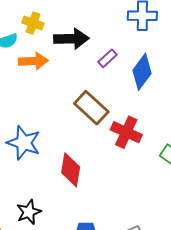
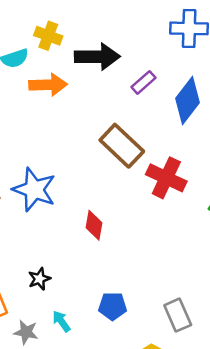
red diamond: (71, 170) -> (94, 225), size x0.7
black star: (29, 212) -> (39, 279), size x0.7

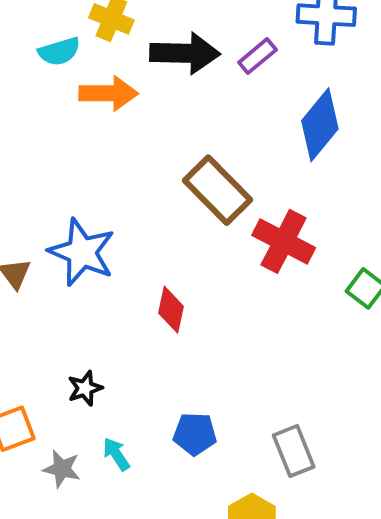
purple rectangle: (143, 82) -> (257, 56), moved

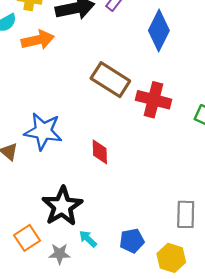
black star: (85, 388) -> (62, 206), size x2.0
blue pentagon: (195, 434) -> (132, 241), moved
gray rectangle: (294, 451) -> (186, 214), turned 36

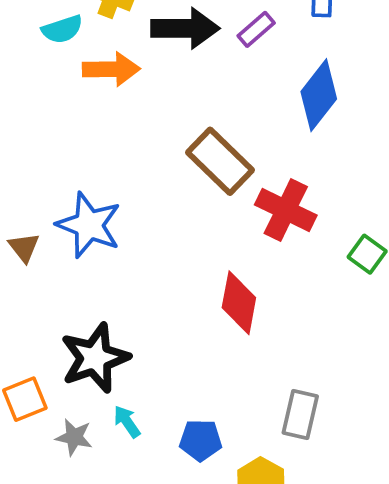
red diamond: (100, 152) -> (239, 303), moved, size x1.4

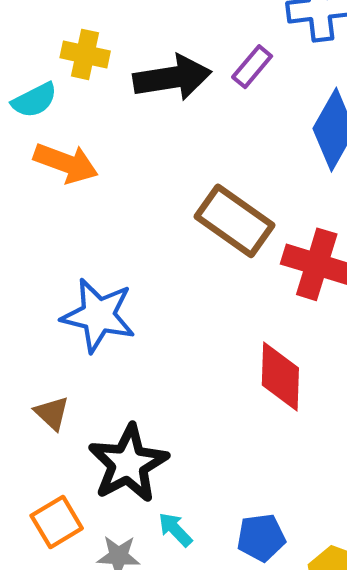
orange arrow: (111, 69) -> (66, 163), moved, turned 30
brown triangle: (24, 247) -> (52, 413), moved

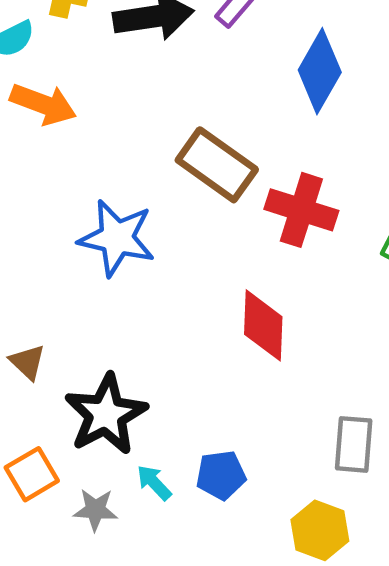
blue star: (98, 315) -> (117, 238), moved
blue pentagon: (261, 538) -> (221, 475), moved

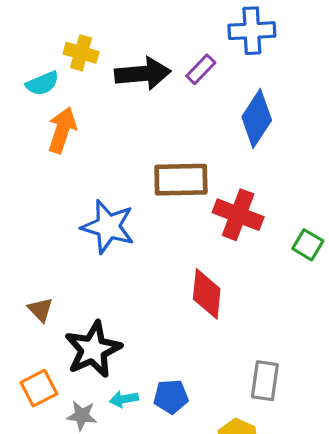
orange arrow: (43, 104) -> (62, 130), turned -96
brown rectangle: (217, 165) -> (181, 180), turned -40
cyan arrow: (154, 483) -> (124, 399), turned -60

